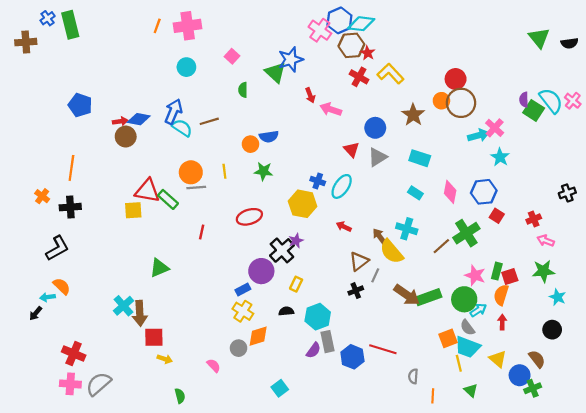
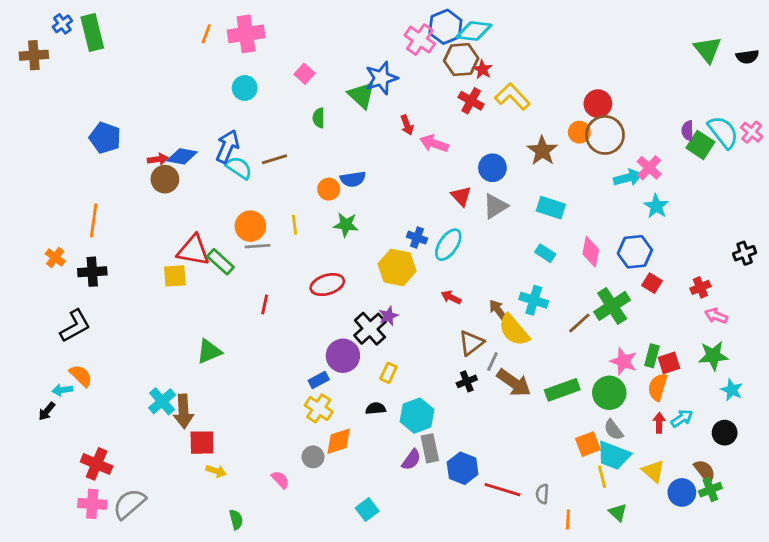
brown arrow: (407, 295) -> (514, 383), moved
cyan arrow: (478, 310) -> (682, 418), moved
red line: (383, 349) -> (502, 490), moved
green cross: (533, 388) -> (710, 490), moved

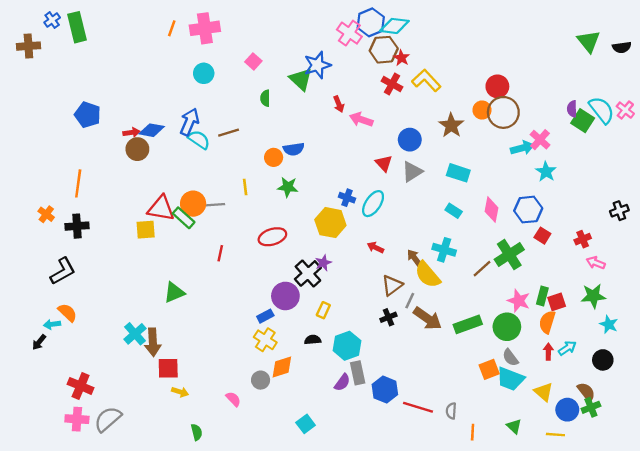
orange circle: (250, 226) -> (193, 204), moved
yellow line: (602, 477) -> (555, 435), moved, turned -72

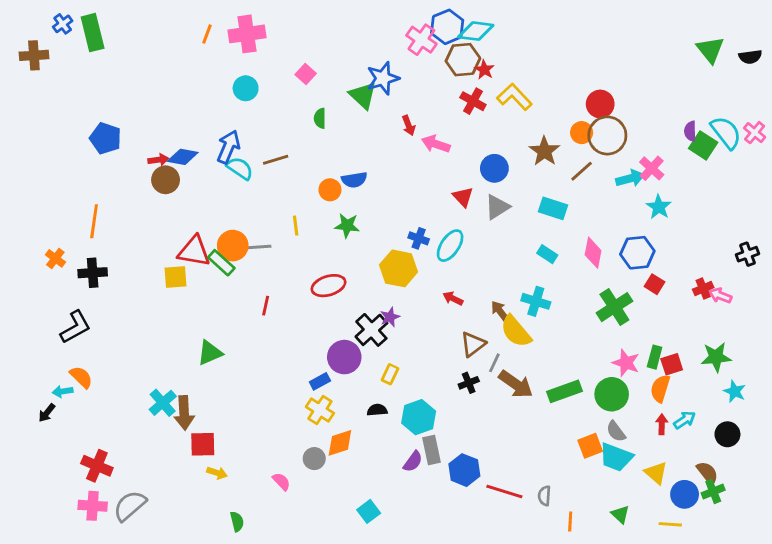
pink arrow: (596, 263) -> (720, 296), moved
brown line: (482, 269) -> (582, 171), moved

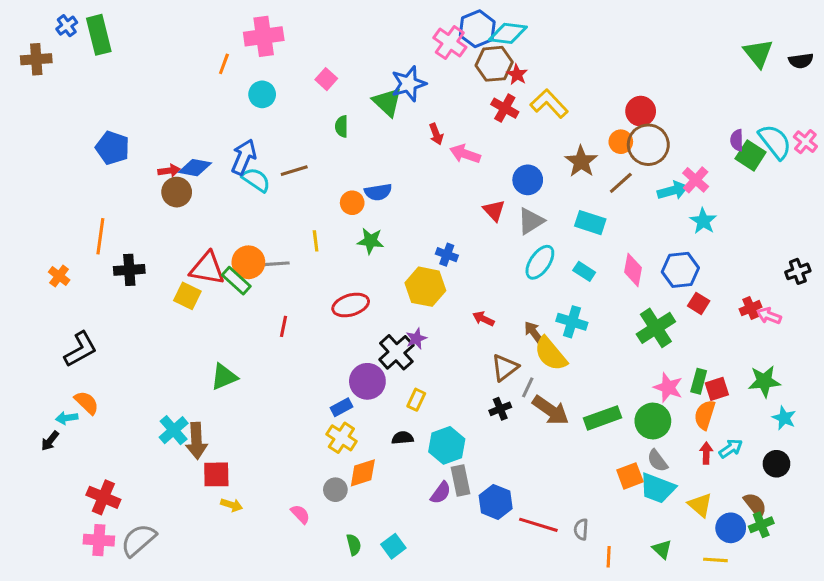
orange line: (207, 34) -> (224, 64), moved
cyan ellipse: (450, 246) -> (540, 262), moved
black cross: (93, 273) -> (129, 270), moved
yellow square: (176, 277) -> (187, 296), turned 30
green semicircle: (237, 522) -> (354, 545), moved

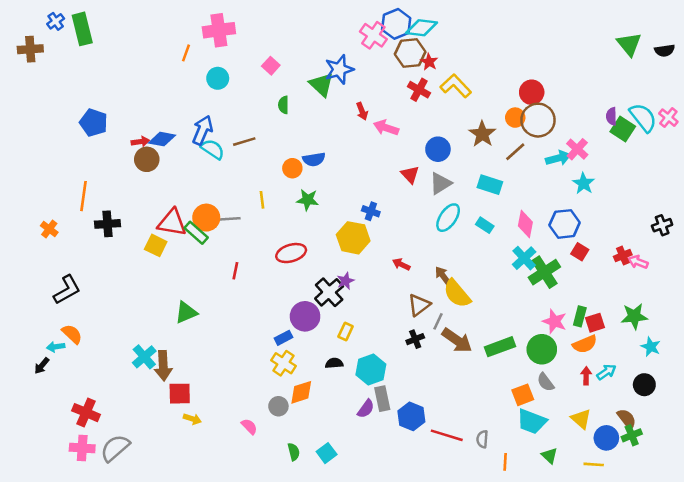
cyan cross: (572, 322) -> (524, 258), moved, turned 30
orange semicircle: (705, 415) -> (585, 344), turned -130
cyan trapezoid: (657, 488) -> (532, 421), moved

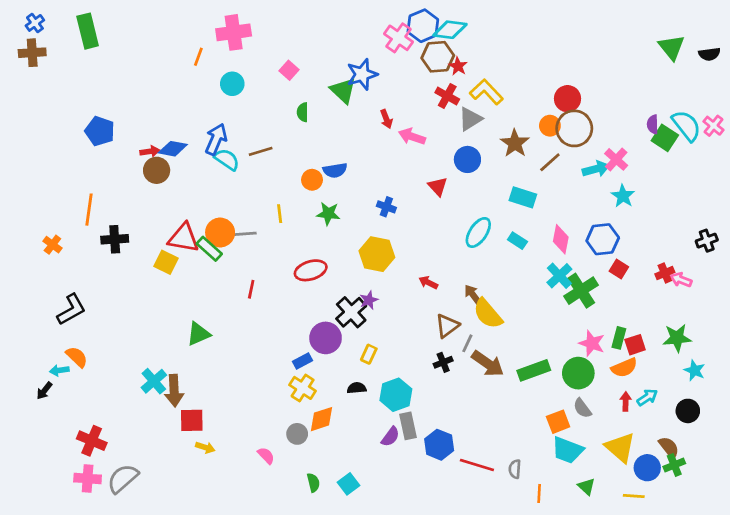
blue cross: (56, 21) -> (35, 23), moved
gray triangle: (441, 183) -> (470, 119), moved
blue cross: (371, 211) -> (386, 207), moved
yellow triangle: (581, 419) -> (620, 447), size x1.4

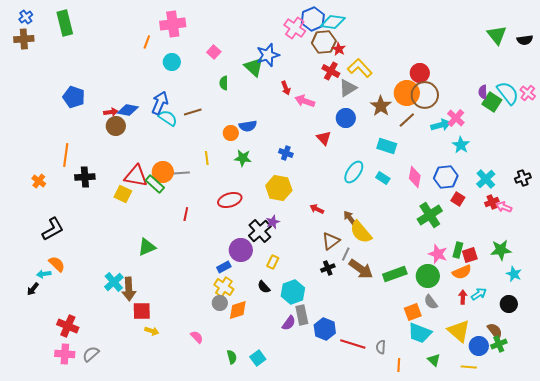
orange circle: (550, 126) -> (407, 93), size x1.6
cyan cross: (559, 276) -> (486, 179), moved
black semicircle: (357, 388) -> (264, 287), turned -128
gray circle: (297, 434) -> (220, 303), moved
gray semicircle: (123, 479) -> (91, 354), size x0.7

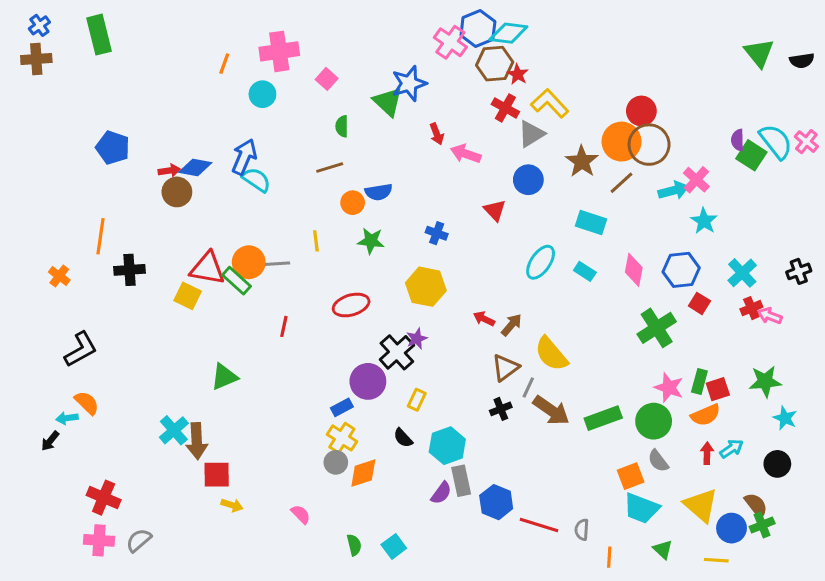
pink cross: (173, 24) -> (279, 51), moved
brown line: (193, 112) -> (330, 168), moved
brown arrow: (350, 218) -> (512, 325), moved, turned 77

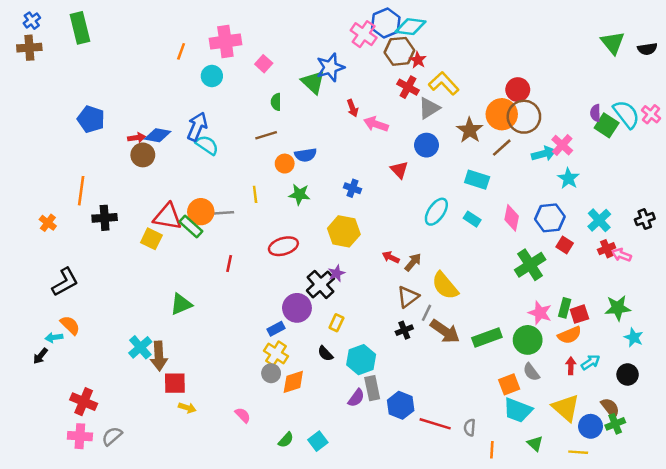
green semicircle: (354, 545) -> (286, 440), turned 56

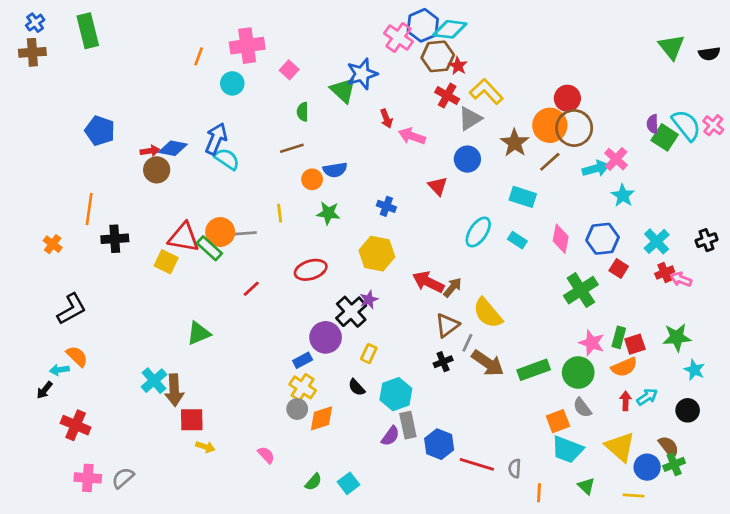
red arrow: (391, 257) -> (428, 282), size x1.6
red line: (229, 263) -> (251, 289), turned 35
red cross: (84, 402) -> (76, 425), moved

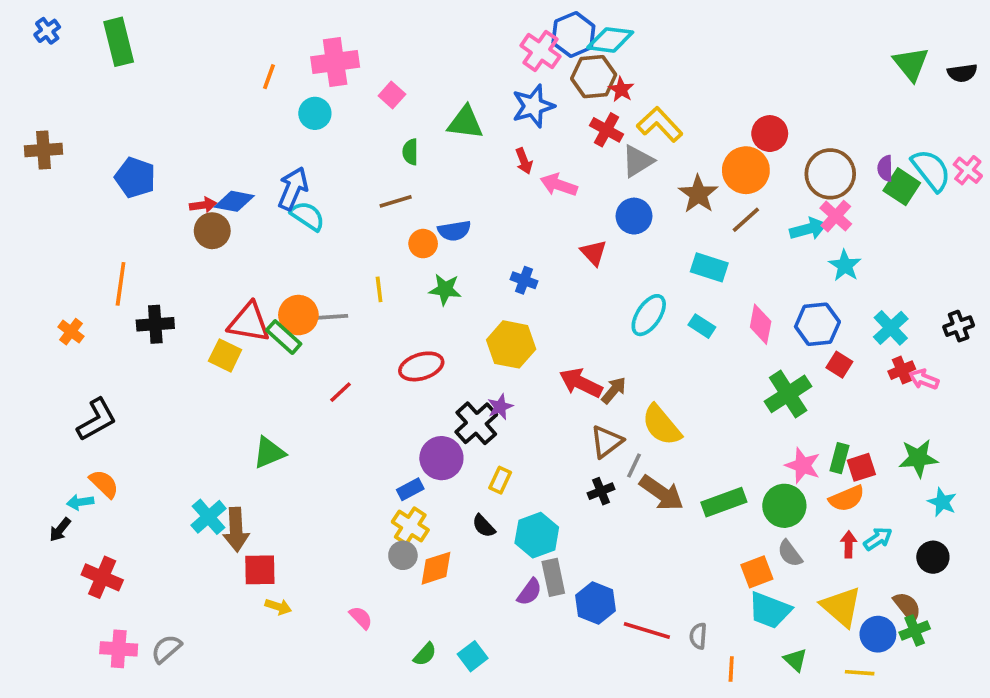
brown cross: (32, 52) -> (43, 150), moved
blue star: (362, 74) -> (533, 106), moved
green triangle: (343, 90) -> (465, 123), turned -36
brown circle: (574, 128) -> (830, 174), moved

